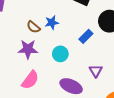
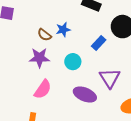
purple triangle: (96, 71) -> (110, 78), size x1.5

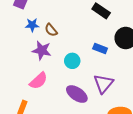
blue star: (63, 30) -> (32, 25), moved
blue rectangle: (99, 43) -> (100, 49), turned 56

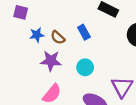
blue rectangle: (100, 49) -> (84, 32), moved, turned 48

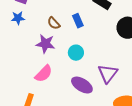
blue star: (37, 35) -> (18, 18), moved

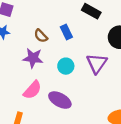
purple triangle: (108, 74) -> (97, 63), moved
purple ellipse: (82, 85) -> (60, 100), moved

